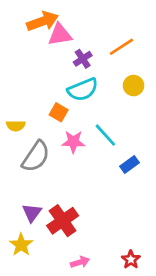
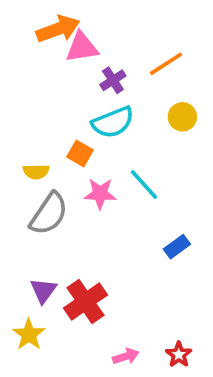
yellow semicircle: (16, 126) -> (36, 172), moved
blue rectangle: (130, 164) -> (177, 247), moved
pink arrow: (80, 262) -> (126, 356), moved

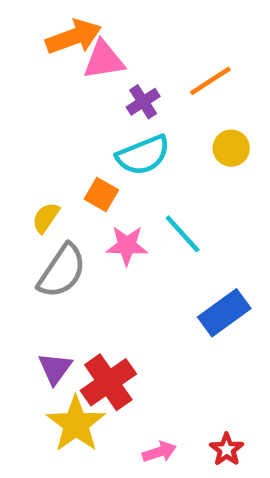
yellow semicircle: (36, 172) -> (46, 218), turned 125
blue rectangle: (177, 247) -> (224, 313), size x1.5
yellow star: (29, 334) -> (76, 424), moved, size x1.4

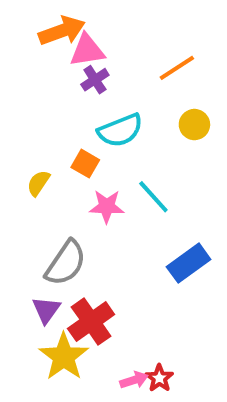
purple cross: (143, 102) -> (95, 80), moved
gray semicircle: (62, 271) -> (66, 263), moved
red star: (227, 449) -> (159, 378), moved

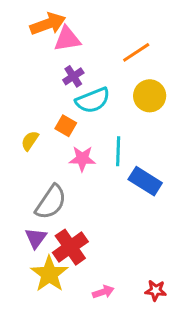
purple cross: (95, 80) -> (73, 76), moved
yellow circle: (194, 125) -> (150, 96), size x1.4
cyan line: (153, 197) -> (118, 151), turned 44
blue rectangle: (189, 263) -> (145, 181), moved, turned 68
red star: (159, 378) -> (156, 290), moved, turned -30

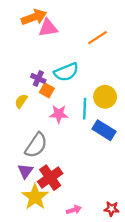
purple cross: (73, 76) -> (38, 78), moved, turned -32
yellow circle: (150, 96) -> (105, 97), moved

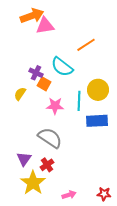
orange line: (97, 38) -> (86, 45), moved
cyan semicircle: (66, 72) -> (62, 67), turned 60
blue rectangle: (104, 130) -> (97, 121), turned -35
gray semicircle: (36, 145) -> (50, 138), moved, turned -90
red cross: (50, 178) -> (47, 165), size x0.6

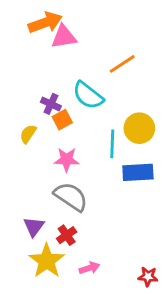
orange square: (44, 84) -> (62, 120), turned 32
pink star: (55, 106) -> (67, 160), moved
pink arrow: (69, 195) -> (89, 268), moved

